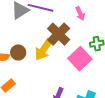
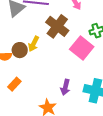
yellow arrow: (44, 49) -> (34, 44), moved, size x0.7

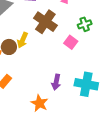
pink square: (82, 48) -> (71, 42), size x0.6

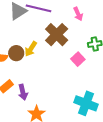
purple arrow: (56, 82) -> (23, 92), moved, turned -35

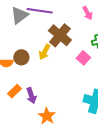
pink arrow: (78, 14) -> (88, 13), moved
yellow arrow: (31, 49) -> (45, 52), moved

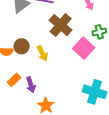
yellow arrow: (45, 52) -> (42, 53), moved, turned -56
pink square: (83, 58) -> (84, 48), size x1.5

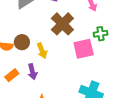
pink square: (84, 48) -> (84, 49), turned 30
purple arrow: (31, 85) -> (32, 72), moved

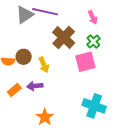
green cross: (101, 34) -> (93, 41), moved, turned -32
purple arrow: (32, 72) -> (35, 86), turned 98

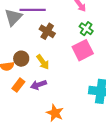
brown cross: (64, 38) -> (47, 31), moved, size x0.7
orange rectangle: (14, 90) -> (18, 85), moved

